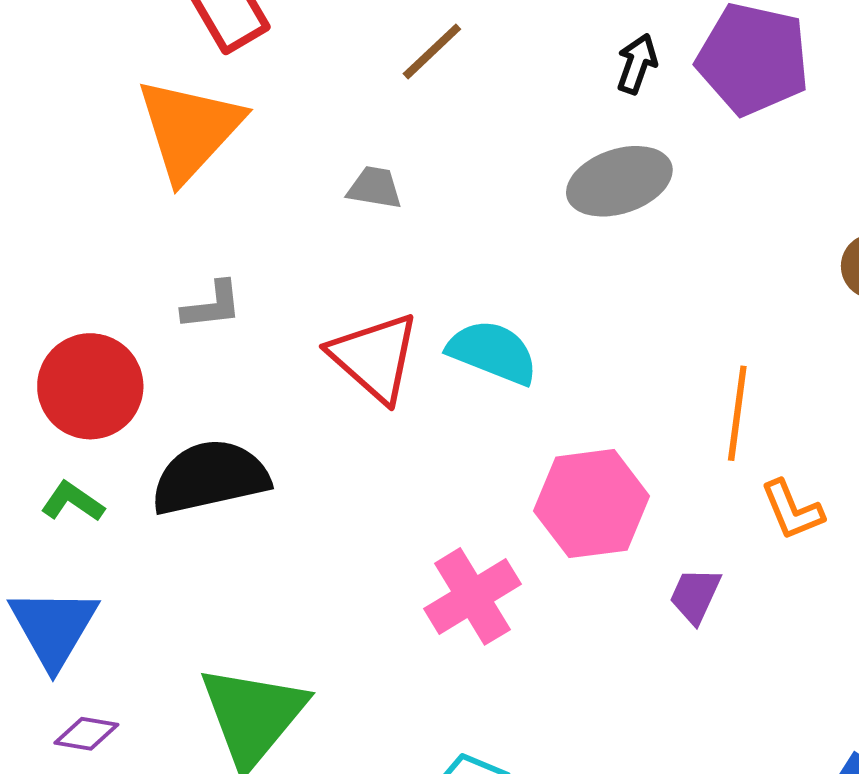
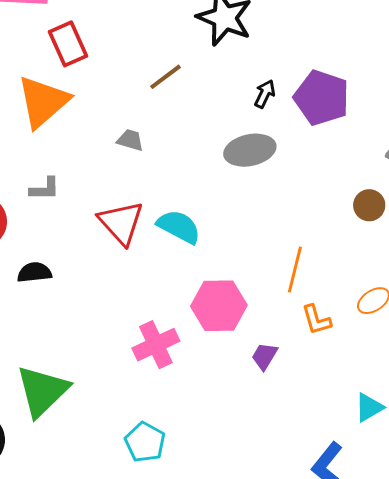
black semicircle: (210, 477) -> (34, 272), size x0.6

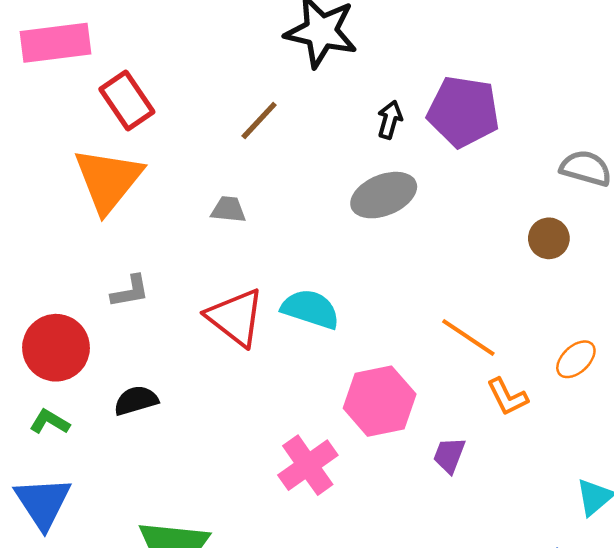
orange line: (295, 270) -> (468, 338), turned -60

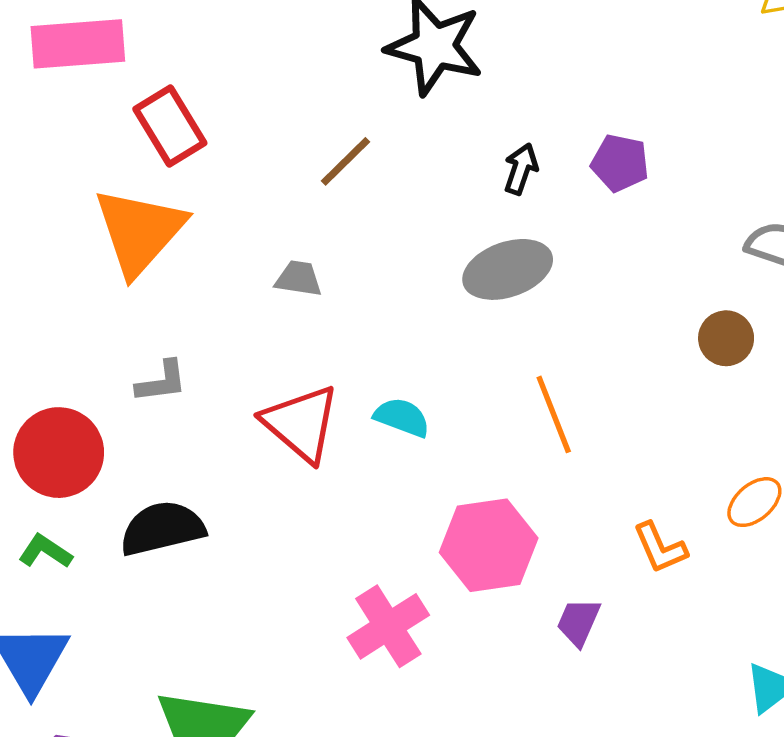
purple pentagon: (463, 112) -> (620, 163), size x0.6
cyan semicircle: (310, 309) -> (402, 417), size x0.7
orange line: (468, 338) -> (554, 414), moved, turned 32
black semicircle: (136, 400) -> (162, 528), size x1.4

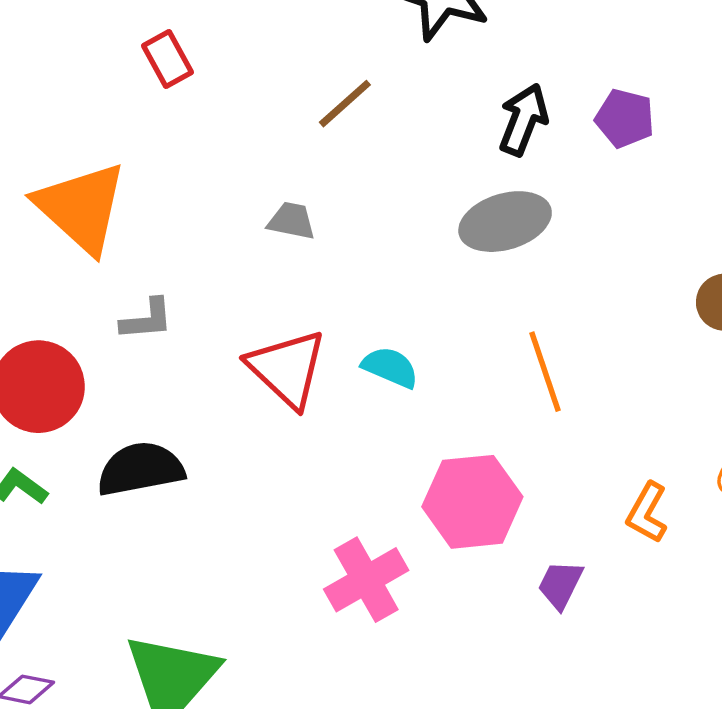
red rectangle: (170, 126) -> (168, 59), size x0.7
black arrow: (521, 169) -> (523, 120), size x1.4
orange triangle: (139, 231) -> (81, 207), moved, turned -32
orange L-shape: (660, 548) -> (647, 513), turned 50

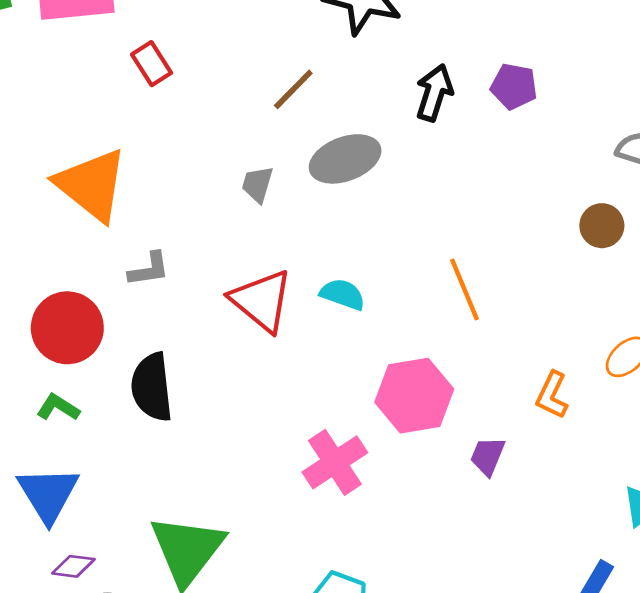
gray trapezoid: (292, 221) -> (257, 184), turned -81
gray ellipse: (505, 222) -> (345, 159), moved
black semicircle: (141, 469) -> (152, 387), turned -82

